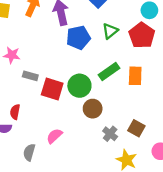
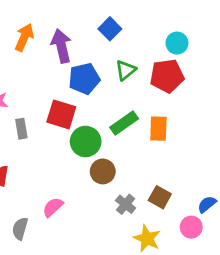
red pentagon: (142, 35) -> (167, 76), turned 30
gray rectangle: (30, 76) -> (21, 129), turned 64
red square: (52, 89) -> (61, 114), moved

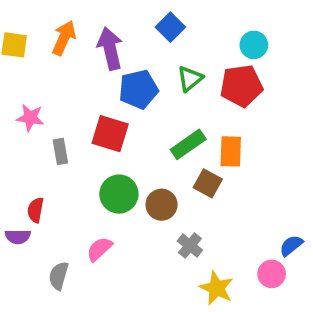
green circle: (86, 142) -> (119, 194), moved
brown square: (160, 197) -> (208, 183), moved

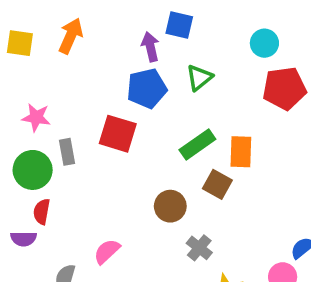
blue square: (170, 27) -> (179, 25), turned -32
purple arrow: (110, 48) -> (150, 47), moved, size x0.7
red pentagon: (241, 86) -> (284, 88), moved
green circle: (119, 194) -> (33, 170), moved

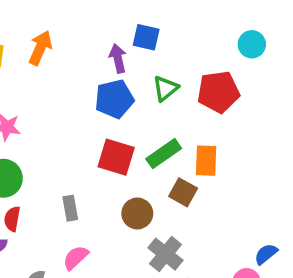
cyan circle: (264, 43) -> (252, 44), moved
red pentagon: (284, 88) -> (218, 92), moved
red square: (118, 134) -> (116, 157), moved
gray rectangle: (67, 152) -> (70, 208), moved
gray cross: (199, 248) -> (165, 254), size x1.4

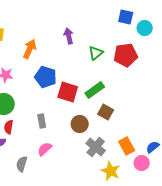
blue square: (146, 37) -> (126, 17), moved
orange arrow: (40, 48) -> (30, 49), moved
blue pentagon: (114, 99) -> (46, 77), moved, turned 30
orange rectangle: (206, 161) -> (127, 146), moved, turned -30

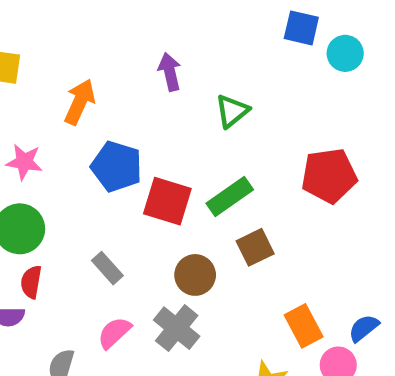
red pentagon: (126, 55) -> (329, 176), moved
brown square: (106, 112) -> (255, 247), turned 35
gray rectangle: (42, 121) -> (107, 268), turned -32
gray cross: (96, 147) -> (177, 328), moved

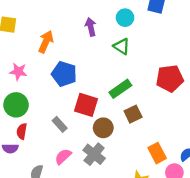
cyan circle: (345, 53) -> (125, 18), moved
green triangle: (232, 111) -> (122, 46), turned -48
red square: (167, 201) -> (86, 105), moved

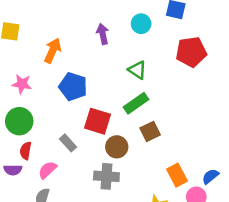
green triangle: (122, 46) -> (137, 70), moved
red pentagon: (170, 78) -> (191, 52), moved
gray cross: (94, 154) -> (106, 176), turned -35
pink semicircle: (63, 157) -> (47, 170), moved

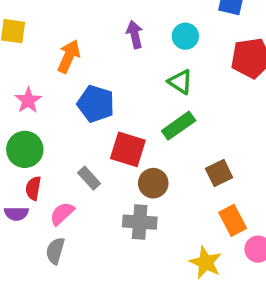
cyan circle: (141, 24) -> (185, 36), moved
pink star: (22, 84) -> (28, 100), turned 30
brown square: (150, 131) -> (219, 173), moved

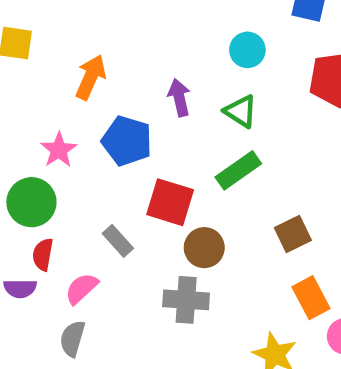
purple arrow: (135, 34) -> (179, 98), moved
pink star: (28, 100) -> (59, 150), moved

